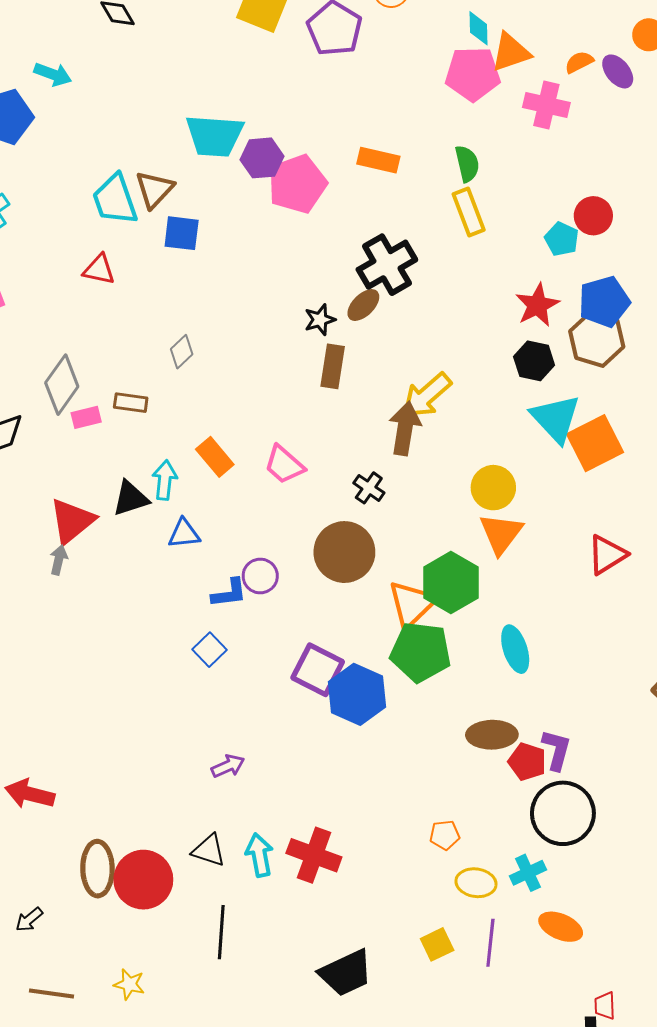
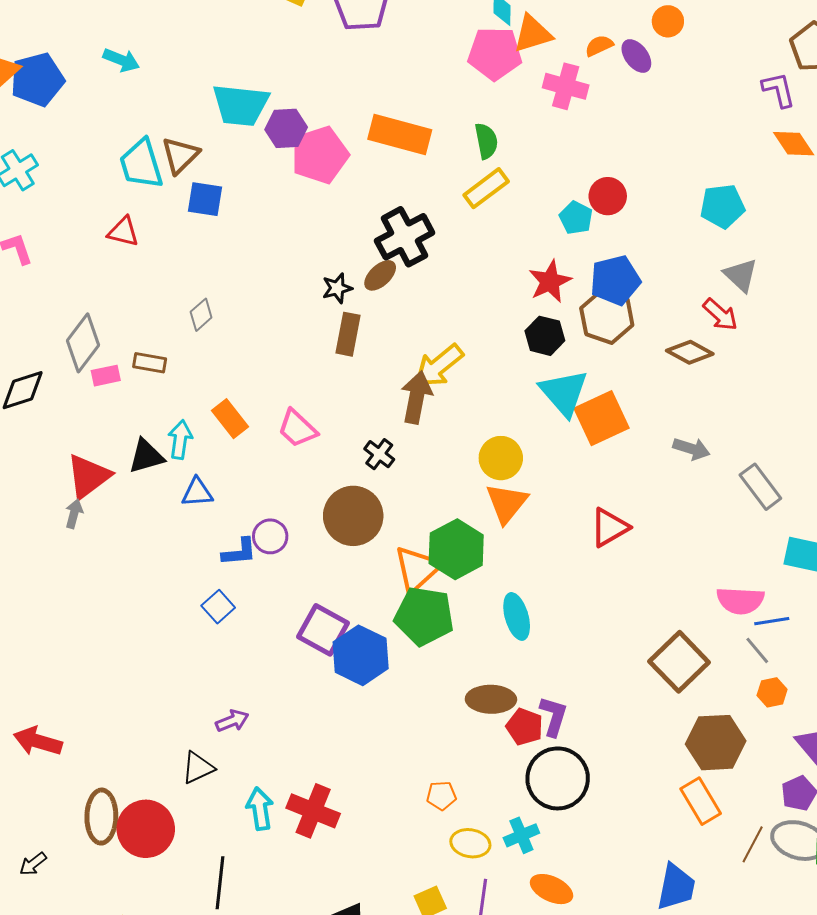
cyan arrow: (53, 74) -> (121, 60), moved
orange rectangle: (378, 160) -> (400, 134), size x1.5
yellow rectangle: (469, 212) -> (486, 188), turned 72
black triangle: (209, 850) -> (198, 768), moved, turned -45

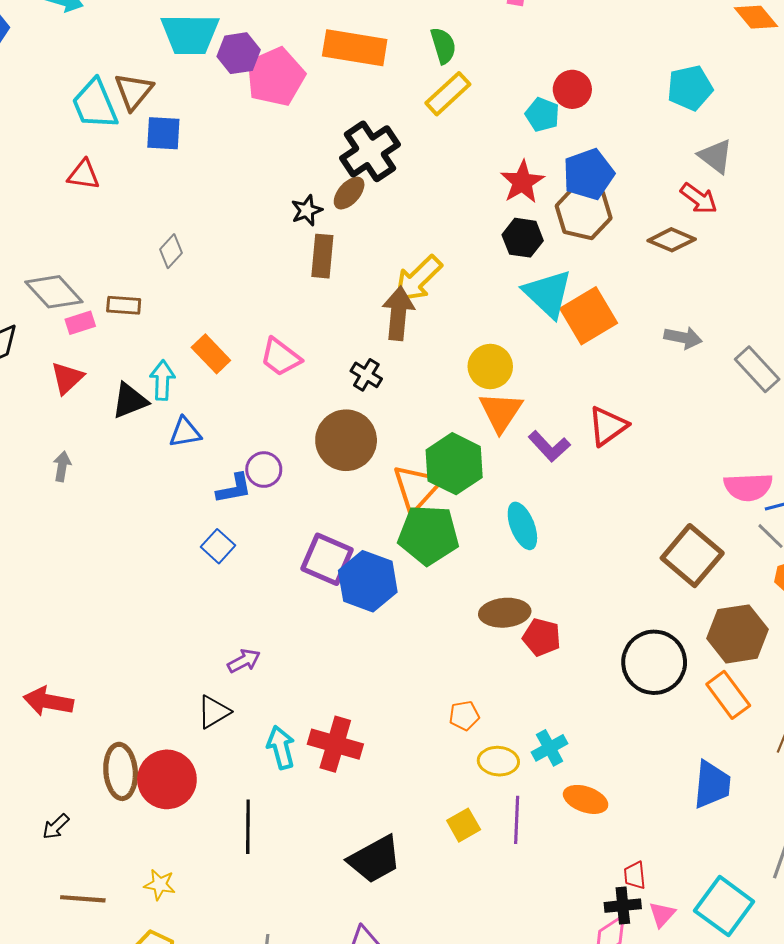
gray diamond: (83, 343) -> (54, 292), turned -74
red triangle: (88, 476) -> (67, 378), moved, size x0.7
purple L-shape: (554, 716) -> (549, 446), moved, turned 126
black circle: (558, 778) -> (654, 662), moved

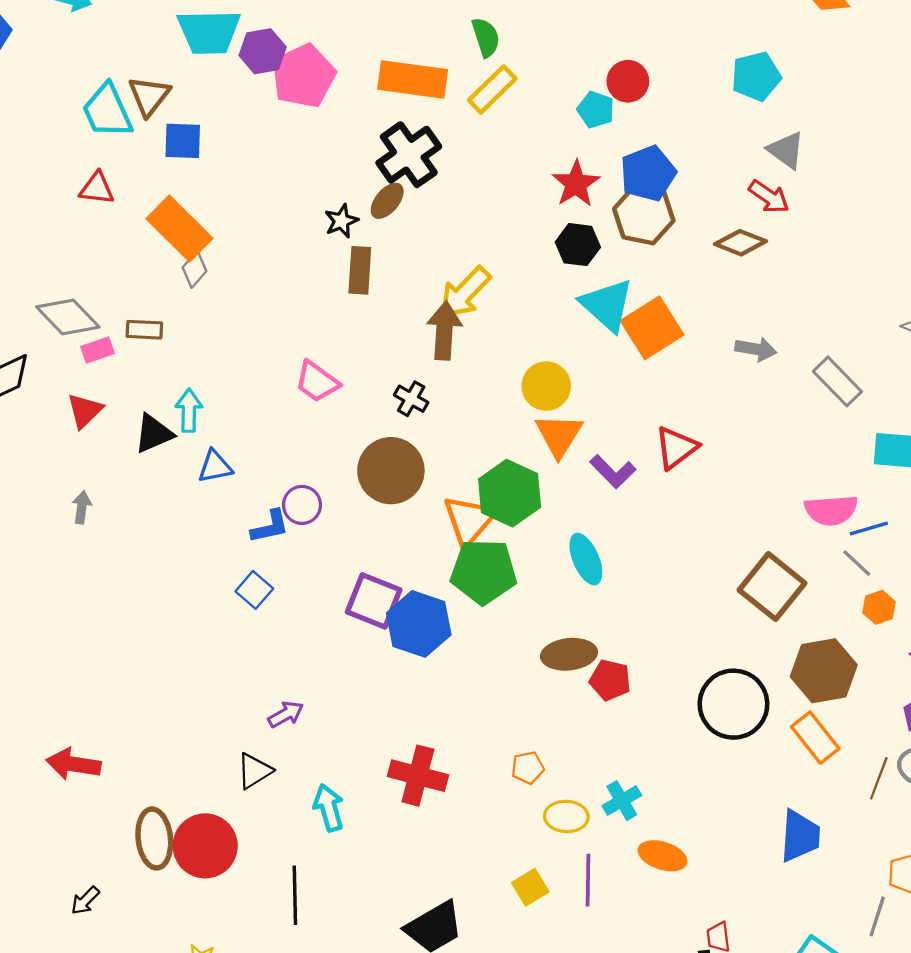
orange rectangle: (355, 48) -> (413, 79), moved
orange rectangle: (211, 354) -> (180, 228), moved, size x1.5
red cross: (335, 744) -> (418, 776), moved

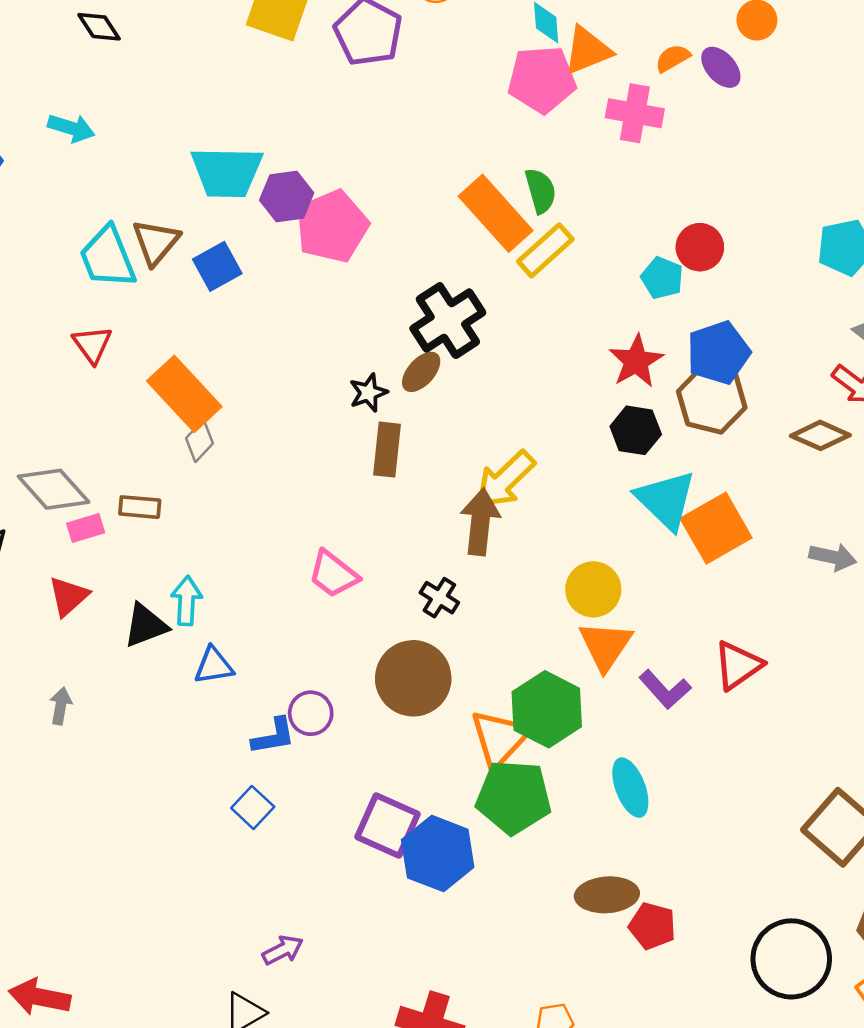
orange rectangle: (413, 79) -> (496, 213), moved, turned 38
blue square: (183, 141) -> (217, 266), moved, turned -33
red triangle: (97, 188) -> (92, 344), turned 45

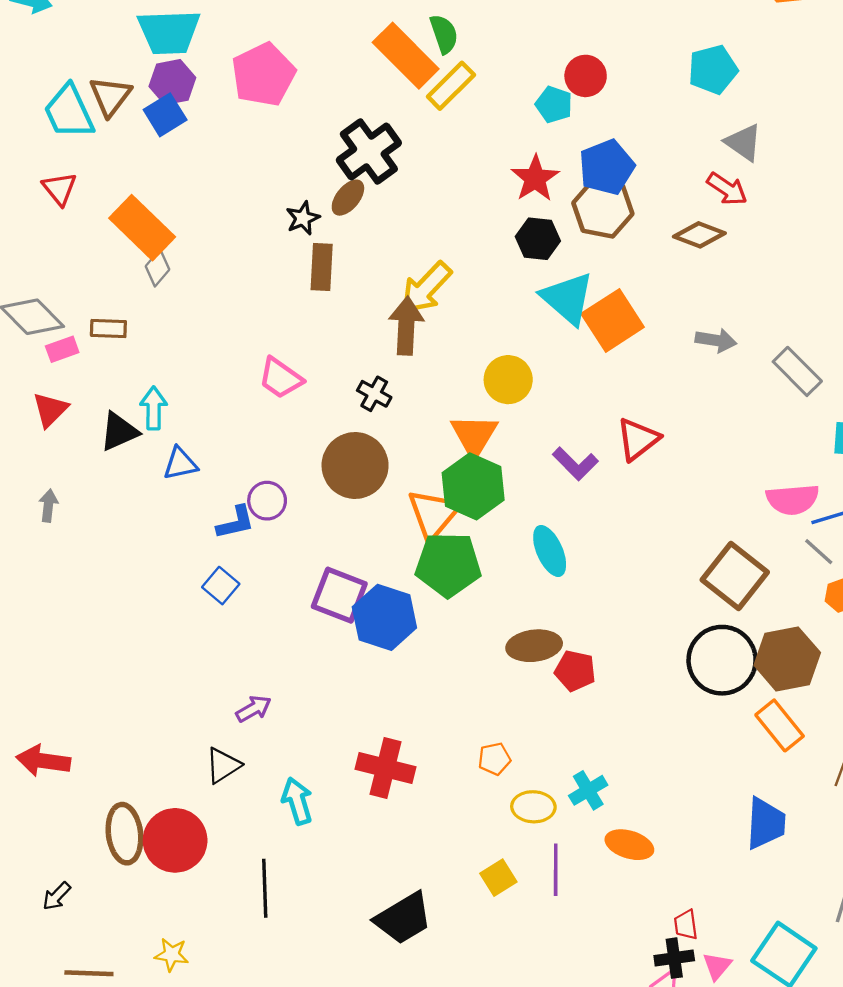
purple hexagon: (287, 197) -> (172, 82), moved
orange triangle: (605, 646) -> (474, 436), moved
black circle: (791, 959) -> (722, 660), moved

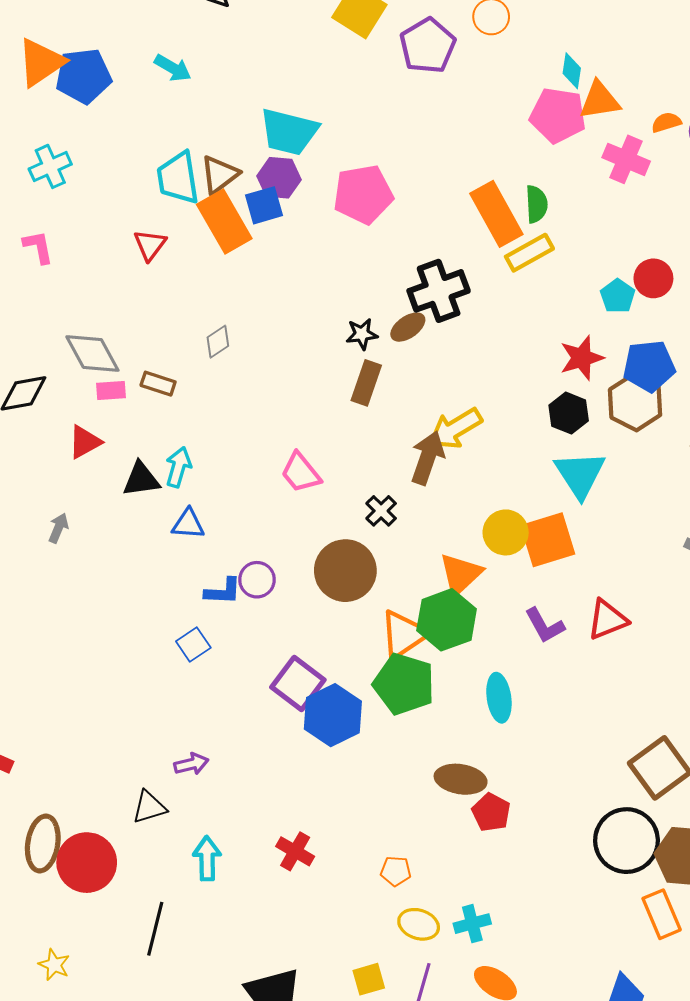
orange rectangle: (142, 228) -> (224, 221), moved
orange square: (613, 320) -> (548, 540), moved
red cross: (386, 768) -> (295, 851), size x0.7

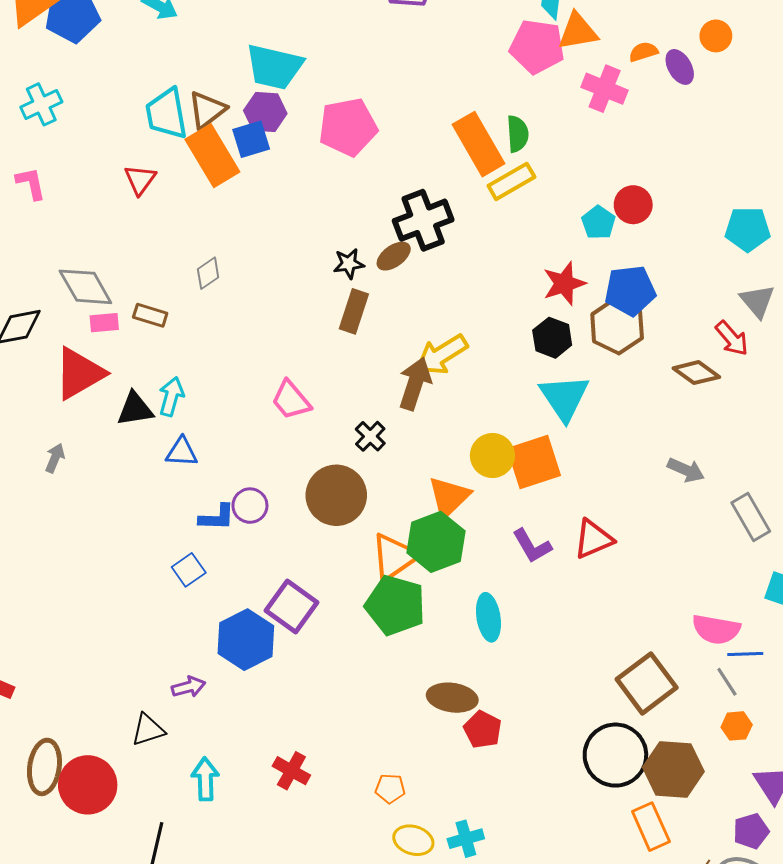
red triangle: (85, 442) -> (79, 373), size x1.6
blue hexagon: (333, 715) -> (246, 640), moved

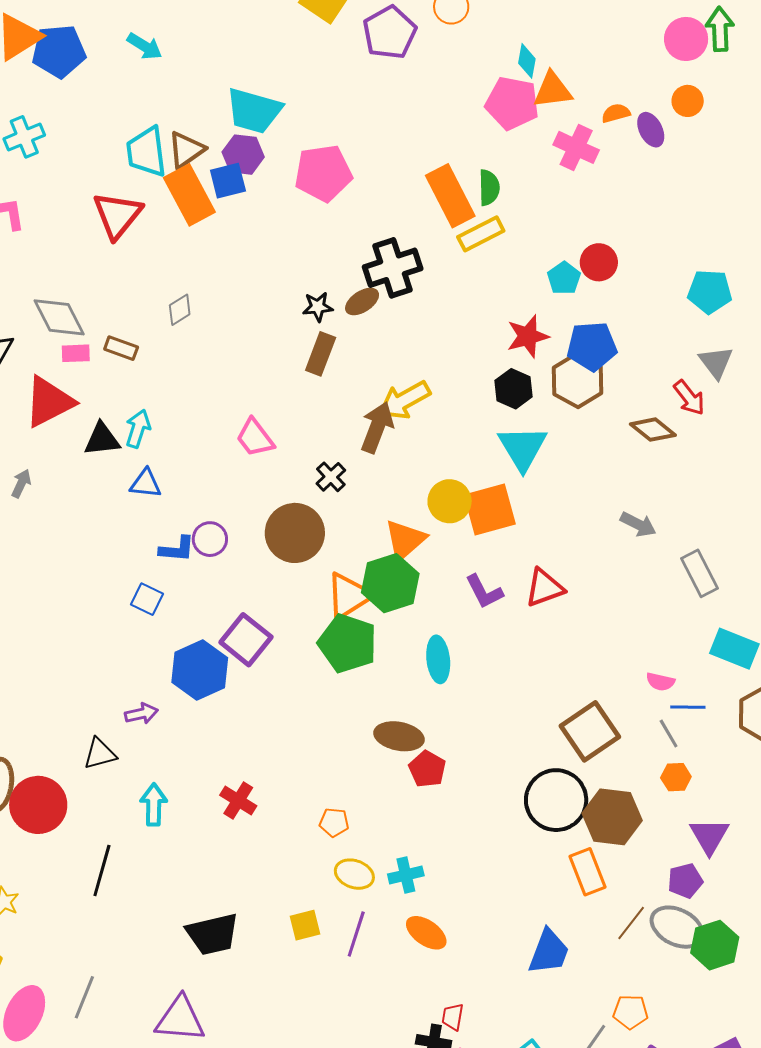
red triangle: (140, 180) -> (117, 215), size x1.6
blue square: (189, 570) -> (147, 599), turned -32
pink semicircle: (716, 629) -> (660, 682), size x0.6

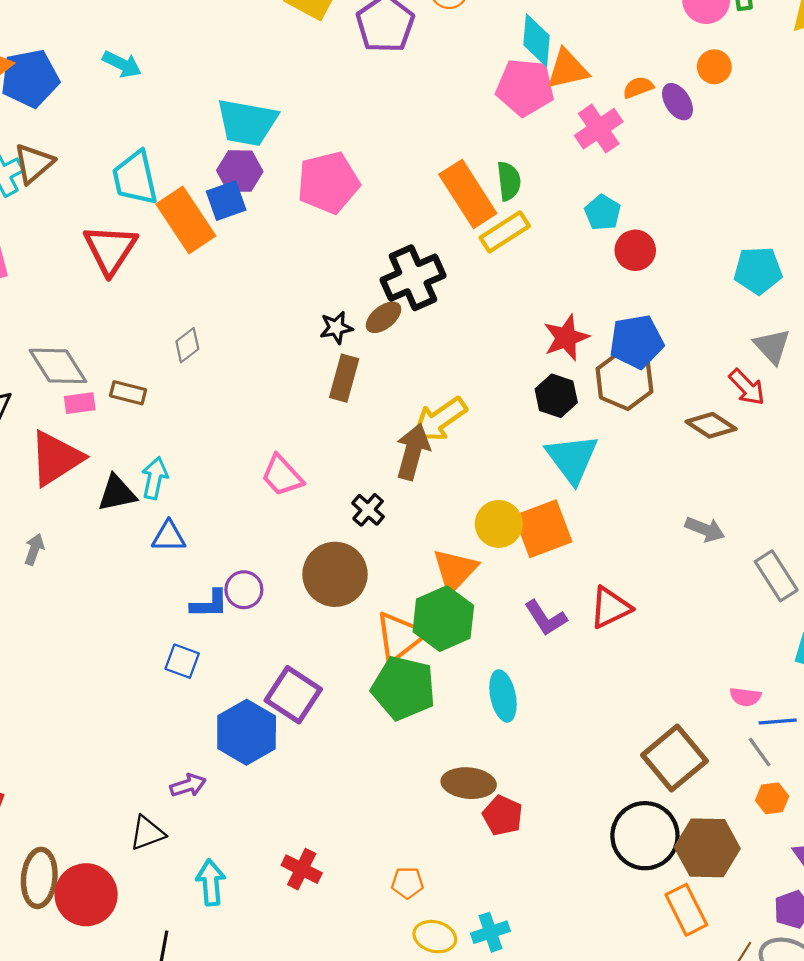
cyan diamond: (527, 61) -> (536, 40), size x1.4
pink cross: (576, 147) -> (599, 129), turned 36
brown triangle: (186, 150) -> (34, 163), moved
cyan pentagon: (564, 278) -> (603, 213), moved

